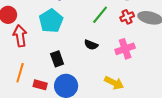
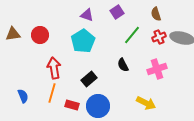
red arrow: (20, 36) -> (54, 68), moved
black semicircle: (91, 45) -> (123, 65), turned 40
black rectangle: (57, 59) -> (89, 79), turned 70

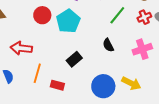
red circle: (40, 35) -> (42, 15), moved
red arrow: (54, 68) -> (21, 48), moved, turned -75
blue circle: (98, 106) -> (103, 86), moved

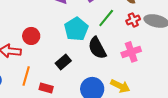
red circle: (42, 15) -> (31, 36), moved
cyan pentagon: (68, 21) -> (76, 29), moved
black semicircle: (108, 45) -> (97, 48), size x1.6

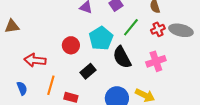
red circle: (31, 36) -> (71, 45), moved

